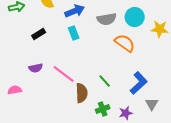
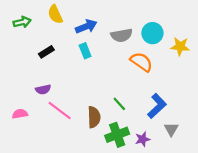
pink line: (64, 74) -> (60, 110), moved
green cross: (103, 109) -> (117, 135), size x1.5

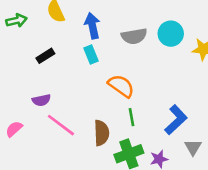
blue arrow: (86, 26) -> (92, 26), turned -80
orange semicircle: (141, 62) -> (121, 86), moved
green line: (119, 104) -> (132, 117), turned 32
pink semicircle: (20, 114) -> (14, 129), turned -32

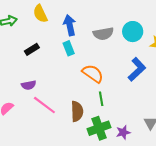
blue L-shape: (176, 120) -> (137, 69), moved

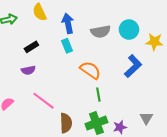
purple semicircle: (29, 85) -> (28, 70), moved
brown semicircle: (77, 111) -> (66, 123), moved

